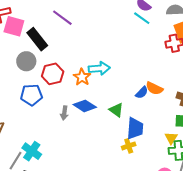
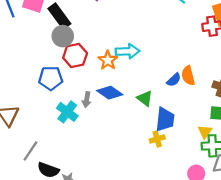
gray circle: (26, 61) -> (63, 36), moved
orange semicircle: (154, 88) -> (188, 76), turned 48
cyan cross: (32, 151) -> (67, 112), moved

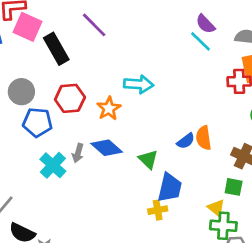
gray circle: (63, 36) -> (21, 92), moved
cyan arrow: (127, 51) -> (139, 84), moved
yellow triangle: (205, 132) -> (216, 208), turned -32

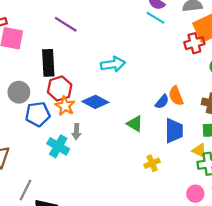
black rectangle: (56, 49) -> (48, 63), moved, turned 40
orange star: (109, 108) -> (65, 106), moved
blue diamond: (107, 148) -> (95, 102), moved
blue trapezoid: (170, 188) -> (174, 131), moved

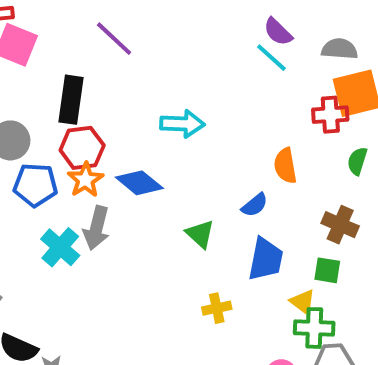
orange semicircle: (176, 96) -> (285, 166), moved
gray arrow: (76, 132) -> (96, 228), size x1.5

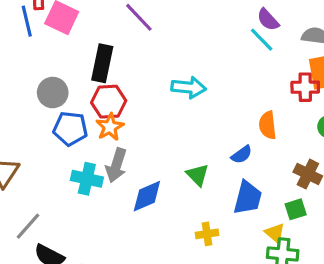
blue diamond: (139, 183) -> (147, 196), moved, turned -66
cyan cross: (60, 247) -> (87, 179), turned -32
green square: (327, 270) -> (296, 209), turned -30

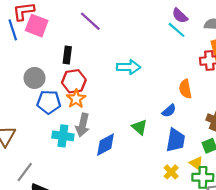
black rectangle: (102, 63) -> (67, 55), size x0.7
yellow cross: (207, 234) -> (171, 172), moved, turned -32

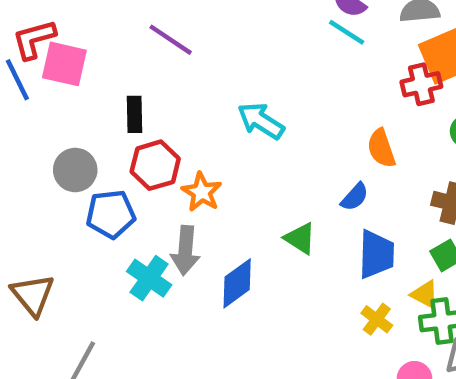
cyan arrow: (129, 67) -> (261, 121), turned -140
orange star: (76, 99) -> (202, 192), moved
cyan cross: (63, 136) -> (149, 278), turned 35

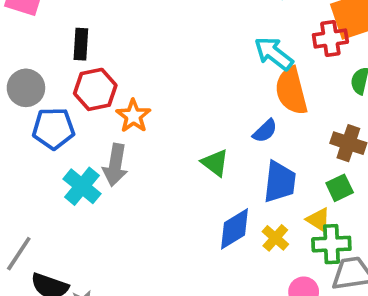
cyan arrow: (261, 121) -> (274, 54), moved
orange semicircle: (381, 148) -> (291, 91), size x1.4
blue diamond: (237, 283) -> (234, 229), moved

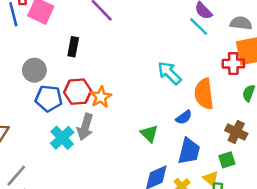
cyan arrow: (274, 54) -> (169, 73), moved
red hexagon: (95, 89) -> (78, 92), moved

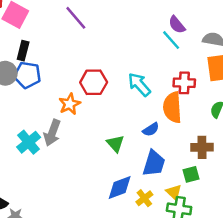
black rectangle: (73, 47) -> (23, 51), moved
red cross: (233, 64) -> (184, 83), moved
red hexagon: (78, 92) -> (94, 82), moved
blue pentagon: (49, 98) -> (27, 75), moved
brown cross: (236, 132) -> (202, 147), turned -30

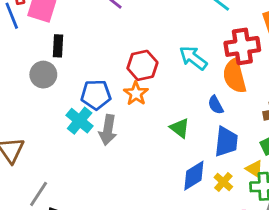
blue pentagon: (27, 75) -> (96, 95), moved
red cross: (184, 83) -> (242, 46), size x1.4
orange star: (70, 104) -> (136, 93), moved
blue semicircle: (151, 129) -> (216, 105), turned 105
cyan cross: (29, 142) -> (80, 121), moved

